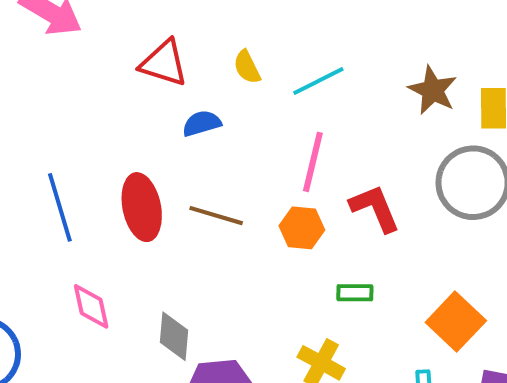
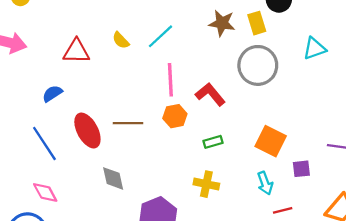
blue semicircle: (202, 123) -> (52, 94), moved
pink diamond: (91, 306) -> (45, 192), moved
gray diamond: (174, 336) -> (113, 178), moved

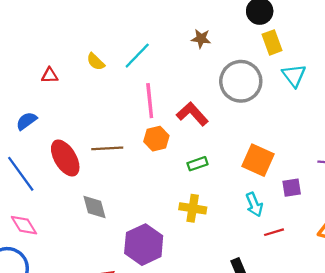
brown star: (222, 23) -> (201, 39), size x0.7
yellow rectangle: (257, 23) -> (272, 42), moved
cyan triangle: (314, 48) -> (294, 75), moved, turned -45
red triangle: (76, 51) -> (50, 75), size x0.6

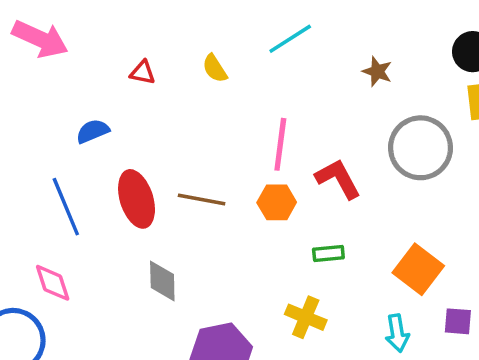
cyan line: (137, 56) -> (290, 39), moved

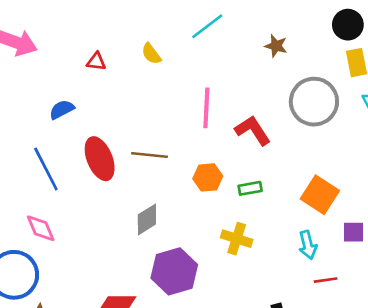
orange hexagon: (277, 202) -> (208, 177), moved
gray diamond: (162, 281) -> (147, 219), moved, turned 64

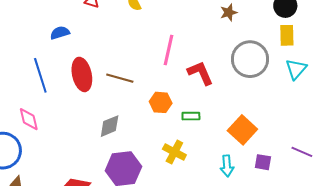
brown star: (276, 46) -> (229, 12), turned 30

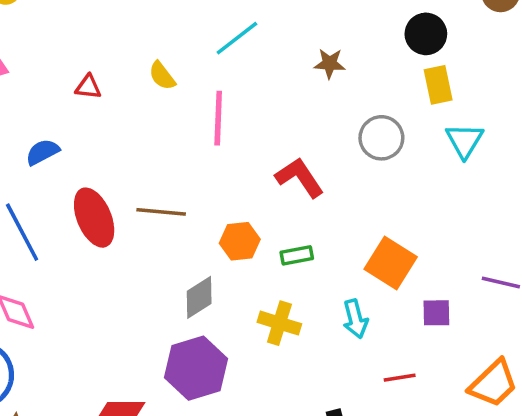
brown star: (229, 12) -> (330, 63), turned 30
pink line: (168, 50) -> (218, 118), moved
gray circle: (250, 59) -> (381, 138), size x0.7
gray diamond: (110, 126) -> (199, 297), moved
cyan arrow: (227, 166) -> (355, 319), moved

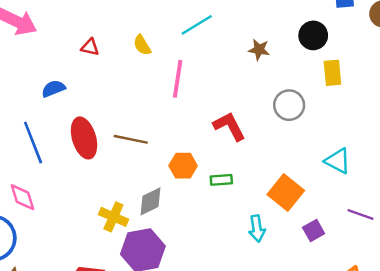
black circle: (426, 34) -> (313, 35), moved
cyan triangle: (465, 141) -> (338, 161), moved, turned -40
purple square: (436, 313) -> (314, 231), turned -35
yellow cross: (279, 323) -> (113, 217), moved

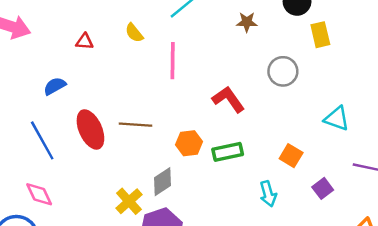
green rectangle: (221, 180) -> (228, 152), size x1.4
orange square: (286, 192) -> (291, 156), size x0.7
yellow cross: (113, 217) -> (129, 201), turned 32

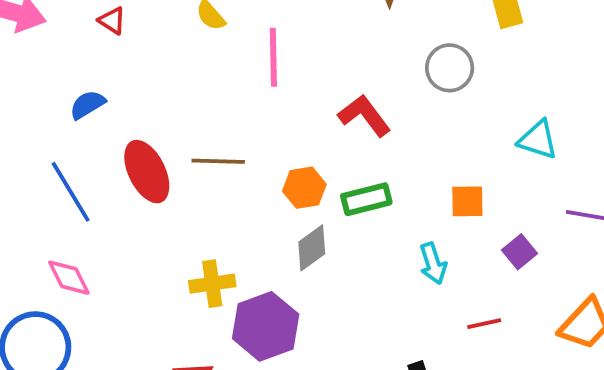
red triangle: (85, 42) -> (112, 21), moved, turned 30
orange square: (291, 156) -> (467, 201), turned -30
gray diamond: (162, 182) -> (312, 248), moved
yellow cross: (129, 201) -> (212, 284), turned 36

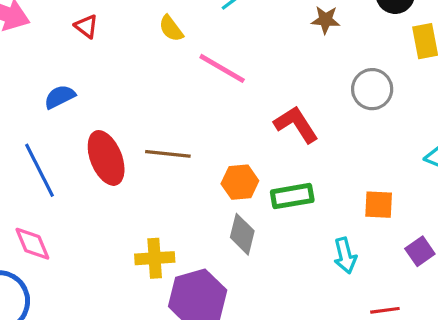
pink line: (273, 57) -> (222, 68), turned -63
gray diamond: (312, 248) -> (242, 234), turned -45

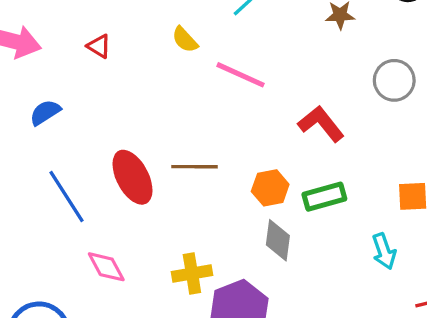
blue semicircle: (60, 97) -> (45, 112), moved
pink diamond: (32, 244) -> (106, 267), moved

